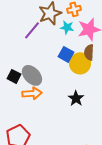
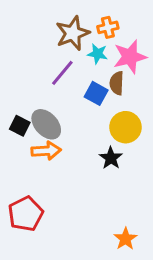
purple line: (32, 30) -> (62, 73), moved
brown semicircle: (89, 52) -> (117, 83), moved
yellow circle: (80, 63) -> (125, 127), moved

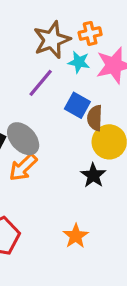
brown semicircle: (117, 83) -> (95, 118), moved
orange arrow: (46, 151) -> (23, 167), turned 140
orange star: (125, 239) -> (76, 236), moved

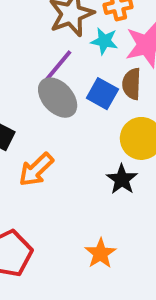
brown semicircle: (95, 118) -> (132, 84), moved
gray ellipse: (23, 139) -> (58, 98), moved

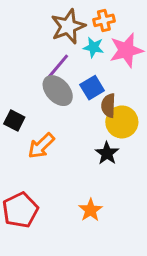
brown semicircle: (132, 84) -> (108, 106), moved
blue square: (102, 94) -> (92, 88), turned 30

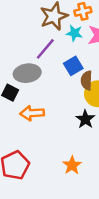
gray ellipse: (58, 91) -> (27, 73), moved, turned -55
orange arrow: (41, 146) -> (32, 113), turned 40

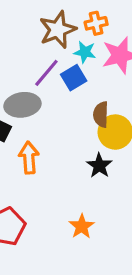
blue square: (73, 66) -> (74, 78), moved
orange arrow: (32, 113) -> (29, 158), turned 90

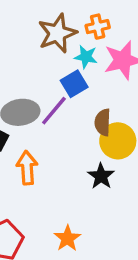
purple line: (46, 73) -> (54, 111), moved
orange star: (82, 226) -> (67, 238), moved

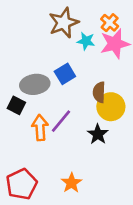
orange cross: (98, 27) -> (110, 23), moved, turned -36
blue square: (74, 84) -> (65, 74), moved
purple line: (54, 111) -> (61, 121), moved

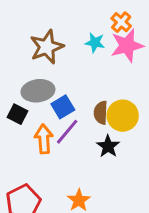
brown star: (64, 23) -> (47, 47), moved
blue square: (65, 74) -> (63, 107), moved
brown semicircle: (99, 92) -> (101, 113), moved

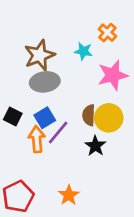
pink star: (127, 46) -> (113, 75), moved
gray ellipse: (38, 91) -> (45, 82), moved
blue square: (63, 107) -> (45, 118), moved

